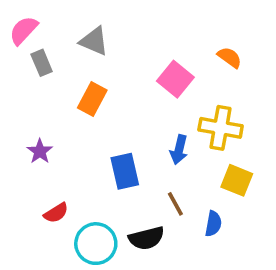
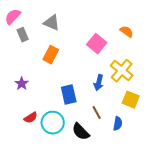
yellow cross: (221, 128) -> (122, 71), turned 30
black semicircle: (146, 238) -> (81, 132), turned 60
cyan circle: (96, 244) -> (53, 123), moved

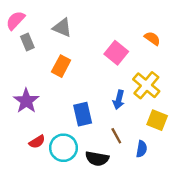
purple star: (22, 84) -> (26, 101), size x1.5
black semicircle: (81, 132) -> (97, 159), turned -36

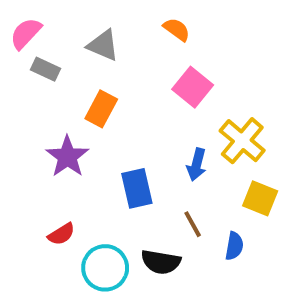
orange semicircle: (152, 38) -> (177, 29), moved
gray rectangle: (27, 42) -> (46, 69), turned -42
purple star: (26, 101) -> (67, 157), moved
cyan circle: (63, 148) -> (105, 268), moved

